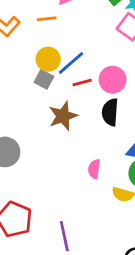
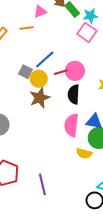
yellow circle: (48, 59) -> (39, 79), moved
red line: (82, 82) -> (61, 72), moved
pink semicircle: (94, 169) -> (71, 125), moved, size x1.6

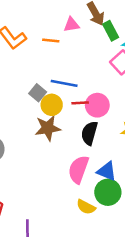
blue line: (45, 60) -> (64, 83), turned 40

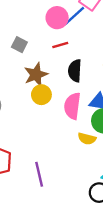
blue line: (64, 83) -> (74, 16), moved, turned -40
yellow circle: (52, 105) -> (41, 95), moved
pink circle: (97, 105) -> (57, 18), moved

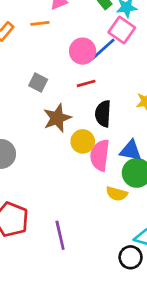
yellow circle: (41, 95) -> (83, 141), moved

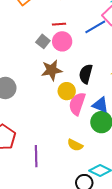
pink circle: (83, 51) -> (62, 41), moved
red line: (86, 83) -> (59, 24), moved
yellow semicircle: (117, 194) -> (75, 145), moved

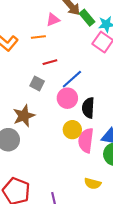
blue line: (95, 27) -> (72, 79), moved
pink circle: (62, 41) -> (67, 98), moved
brown star: (52, 70) -> (24, 116), moved

